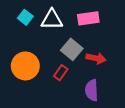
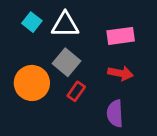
pink rectangle: (88, 18) -> (121, 36), moved
gray square: (72, 49) -> (67, 62), moved

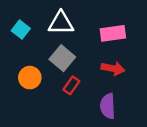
cyan square: (32, 22) -> (21, 30), moved
orange circle: (32, 83) -> (30, 78), size x0.7

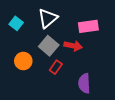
white triangle: (61, 23) -> (48, 18), turned -40
red arrow: (113, 68) -> (73, 46), moved

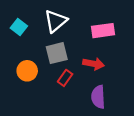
gray square: (49, 46) -> (57, 53), turned 36
red arrow: (73, 46) -> (93, 64), moved

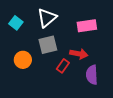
red rectangle: (65, 78) -> (63, 66), moved
purple semicircle: (98, 97) -> (92, 75), moved

